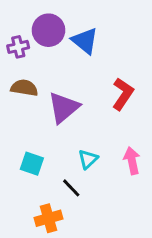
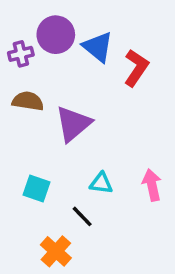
red L-shape: (123, 94) -> (136, 68), moved
cyan triangle: (88, 159) -> (101, 183), turned 50
orange cross: (49, 218) -> (56, 251), turned -32

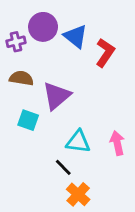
cyan triangle: (101, 183) -> (78, 142), size x1.4
cyan square: (37, 188) -> (28, 120), moved
orange cross: (56, 251) -> (78, 194), moved

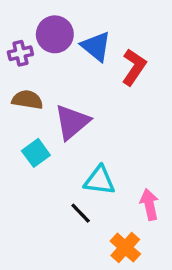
cyan square: (28, 120) -> (36, 153), turned 35
pink arrow: (117, 143) -> (149, 205), moved
orange cross: (78, 194) -> (125, 247), moved

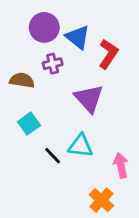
purple cross: (20, 53) -> (53, 64), moved
purple triangle: (72, 122) -> (89, 98), moved, turned -32
black line: (81, 213) -> (53, 156), moved

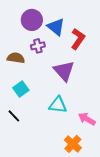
black line: (53, 156) -> (14, 116), moved
pink arrow: (121, 165) -> (87, 119), turned -48

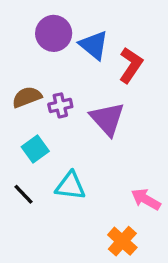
purple cross: (38, 46) -> (60, 105), moved
brown semicircle: (16, 58) -> (27, 97), turned -30
cyan triangle: (58, 105) -> (70, 186), moved

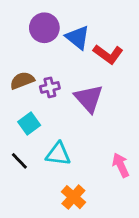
red L-shape: (131, 65) -> (108, 54), turned 92
pink arrow: (146, 199) -> (121, 165), turned 35
orange cross: (122, 241) -> (73, 197), moved

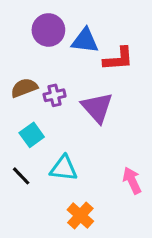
blue triangle: (78, 37) -> (85, 41), turned -32
red L-shape: (108, 54) -> (118, 59), turned -40

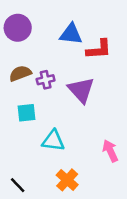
purple circle: (48, 30) -> (18, 28), moved
cyan square: (32, 135) -> (27, 113), turned 30
black line: (21, 176) -> (18, 185), moved

